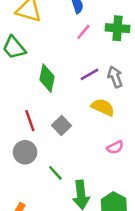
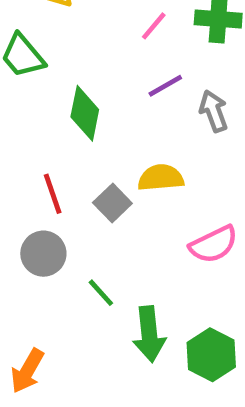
purple line: (90, 74) -> (165, 86), moved
yellow semicircle: (103, 107) -> (161, 178), moved, turned -30
pink semicircle: (115, 147) -> (214, 244), size x1.5

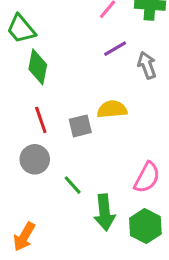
green diamond: (85, 113) -> (38, 67), moved
gray square: (112, 203) -> (80, 126), turned 30
pink semicircle: (214, 244) -> (147, 178), moved, turned -36

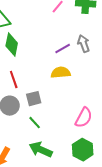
purple line: (115, 49) -> (63, 49), moved
gray square: (80, 126) -> (34, 99), moved
green arrow: (104, 212) -> (41, 150), moved, turned 120

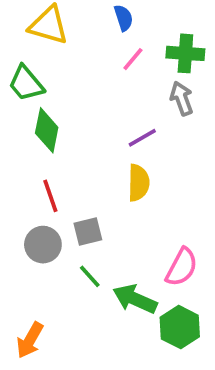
gray arrow: (84, 44) -> (182, 98), moved
yellow semicircle: (61, 73) -> (139, 183), turned 96
green arrow: (41, 150) -> (135, 299), moved

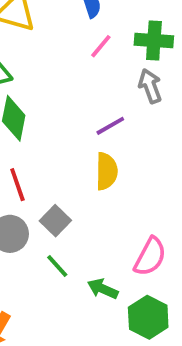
gray square: (88, 231) -> (55, 221), turned -32
green arrow: (135, 299) -> (103, 289), size x0.7

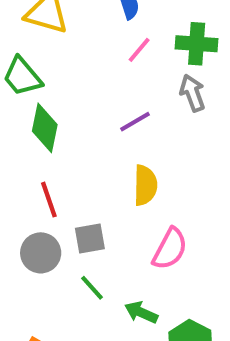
purple line: (110, 126) -> (135, 122), moved
gray square: (55, 221) -> (90, 239), turned 36
pink semicircle: (150, 257) -> (170, 249), moved

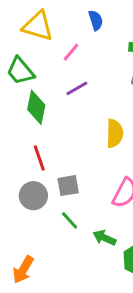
pink line: (139, 50) -> (71, 52), moved
purple line: (135, 122) -> (77, 88), moved
yellow semicircle: (145, 185) -> (115, 133), moved

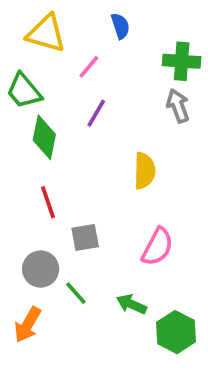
purple line: (77, 88) -> (96, 113), turned -30
gray circle: (33, 196) -> (41, 269), moved
green line: (70, 220) -> (76, 293), moved
orange arrow: (23, 270) -> (28, 325), moved

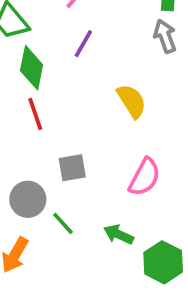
yellow semicircle: (144, 171) -> (132, 101), turned -33
red line: (48, 202) -> (35, 114), moved

